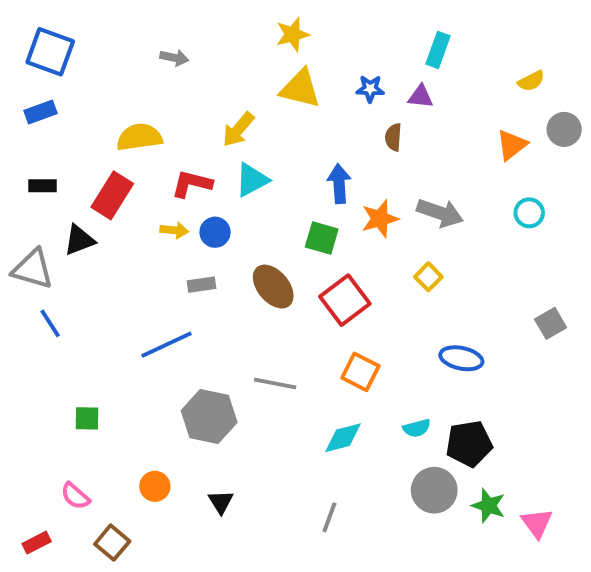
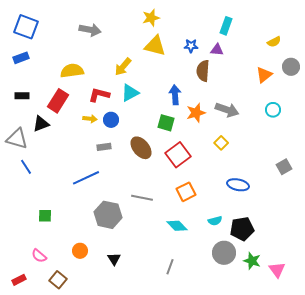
gray arrow: (174, 58) -> (90, 30), size x1.5
brown semicircle: (393, 137) -> (203, 71), size x1.5
orange square: (360, 372) -> (186, 192), turned 36
cyan diamond: (343, 438) -> (177, 226), turned 60

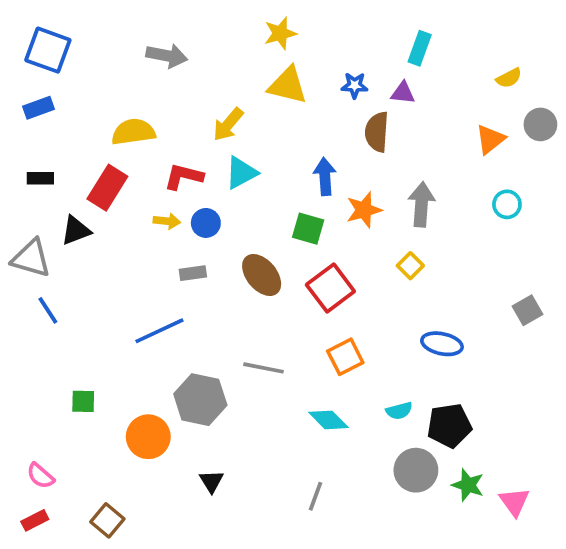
gray arrow: (227, 110) -> (421, 204), turned -105
orange circle: (80, 251) -> (148, 437), moved, size x1.5
pink semicircle: (39, 256) -> (40, 476), moved

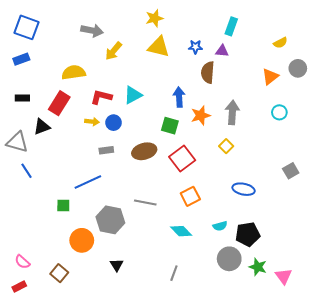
yellow arrow: (228, 124) -> (114, 51), moved
brown ellipse: (262, 275) -> (144, 151), turned -65
green square: (83, 401) -> (63, 206), moved
brown square: (107, 520) -> (59, 273), moved

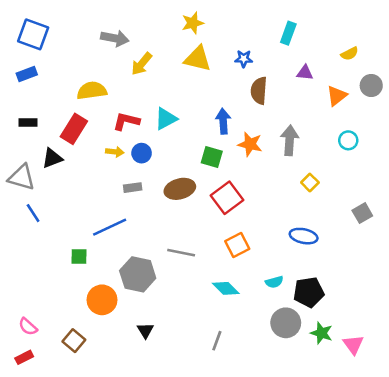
purple triangle: (222, 51) -> (305, 73), moved
orange star: (201, 115) -> (250, 144), turned 30
yellow square: (226, 146) -> (310, 182), moved

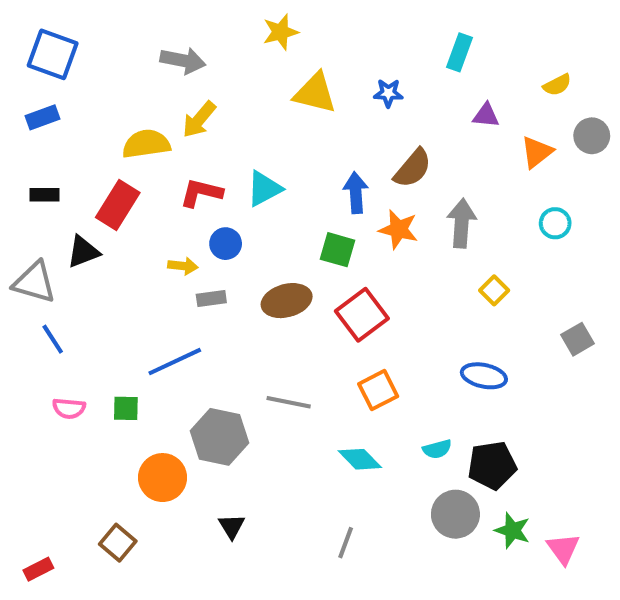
yellow star: (193, 23) -> (281, 32), moved
yellow arrow: (142, 64) -> (199, 119), moved
brown semicircle: (259, 91) -> (413, 168), moved, turned -144
yellow arrow: (115, 152) -> (183, 266), moved
pink semicircle: (28, 327) -> (69, 408), moved, turned -36

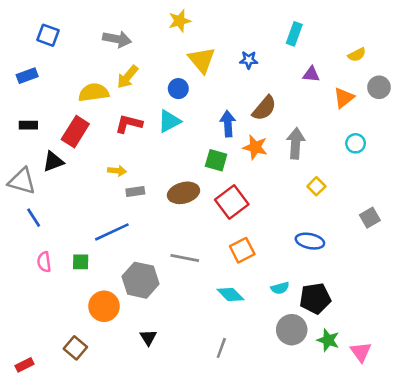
blue square: (53, 54) -> (48, 35), moved, size x0.7
yellow triangle: (315, 93) -> (202, 60), turned 36
blue circle: (226, 244) -> (178, 89), moved
pink semicircle: (69, 408) -> (44, 262), turned 78

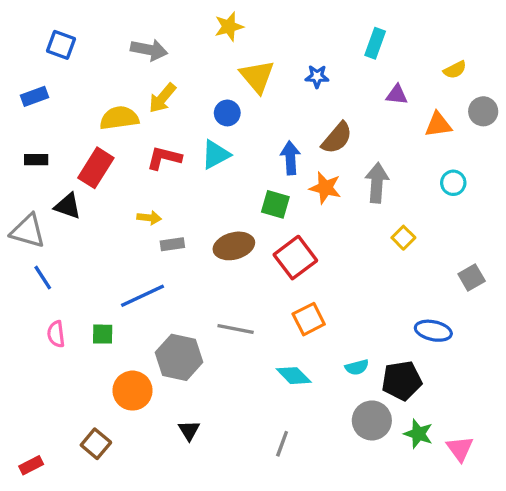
orange triangle: (344, 98) -> (438, 125), turned 30
black triangle: (53, 162) -> (68, 206), turned 40
blue ellipse: (310, 241) -> (433, 331), moved

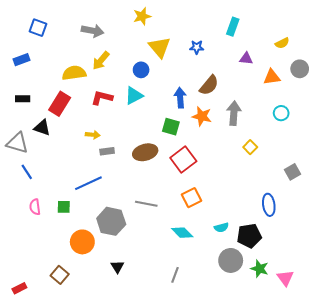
blue ellipse: (433, 331) -> (269, 205), turned 70

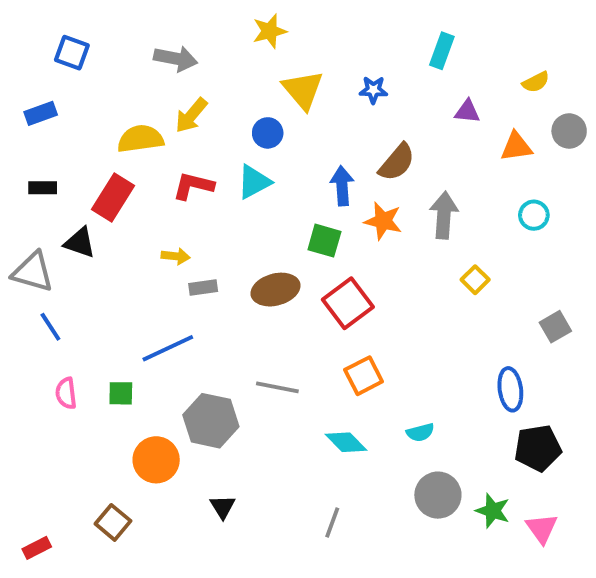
black pentagon: (249, 236) -> (538, 448), moved

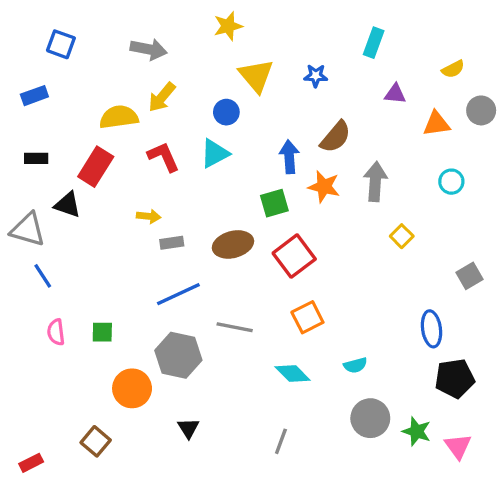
red L-shape: (193, 186) -> (163, 157), turned 52
green square: (324, 241) -> (274, 203), turned -32
blue line: (168, 348) -> (178, 294), moved

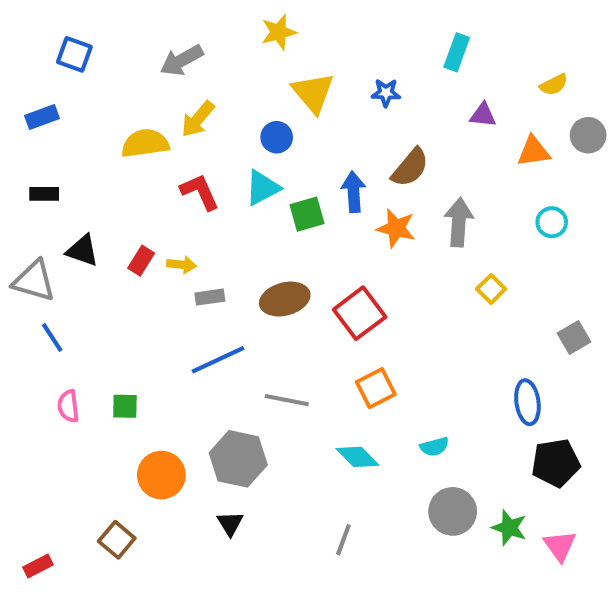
gray arrow: (149, 49) -> (182, 60), turned 140
red rectangle: (96, 167) -> (141, 261), moved, size x0.6
green square: (274, 203) -> (307, 214), moved
gray hexagon: (178, 355) -> (238, 459), moved

